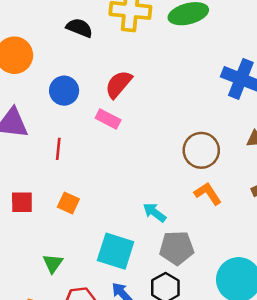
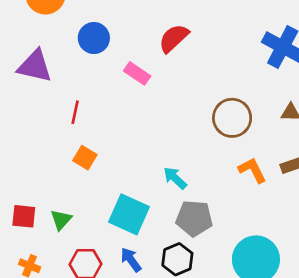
red semicircle: (119, 84) -> (174, 38), moved
red line: (58, 149) -> (75, 112), moved
orange L-shape: (208, 194) -> (252, 170), moved
red square: (22, 202) -> (24, 216), moved

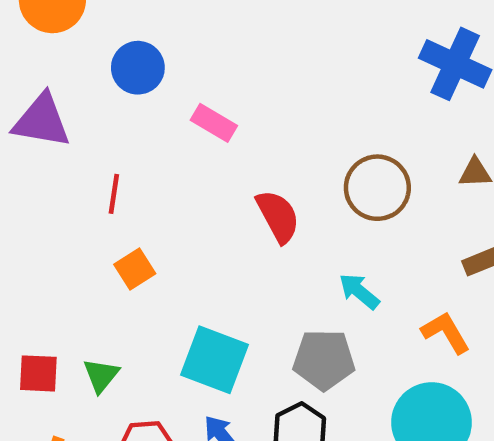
red semicircle: (174, 38) -> (278, 216), moved, turned 108
orange square: (85, 158) -> (135, 269), turned 30
orange L-shape: (252, 170) -> (446, 332), moved
cyan arrow: (175, 178) -> (359, 291), moved

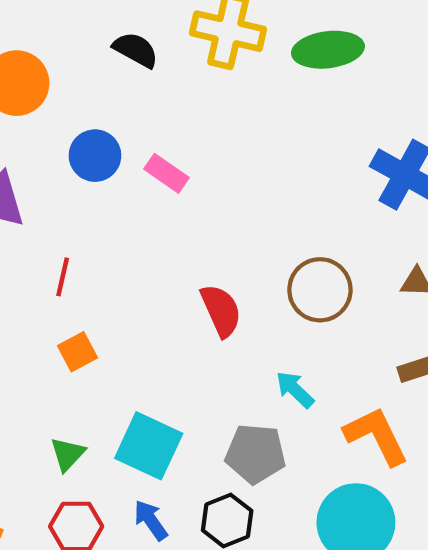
pink rectangle: (214, 123) -> (167, 173), moved
orange L-shape: (446, 332) -> (376, 436), size x1.4
green triangle: (101, 375) -> (68, 454), moved

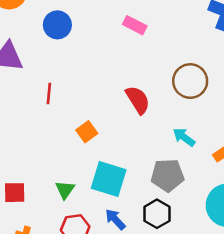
pink rectangle: (167, 173) -> (135, 25), moved
orange square: (78, 352) -> (87, 132), moved

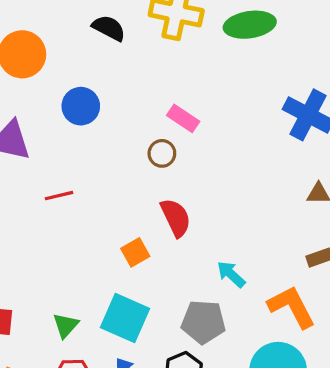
brown circle: (190, 81) -> (162, 153), moved, size x0.6
red line: (49, 93) -> (59, 196), turned 65
orange square: (87, 132) -> (135, 252), moved

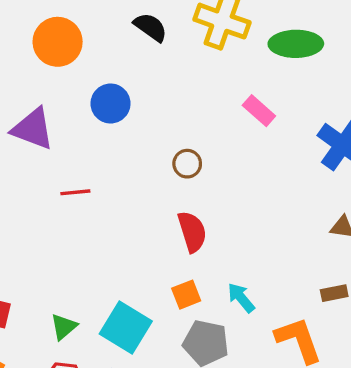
pink rectangle: (183, 118) -> (259, 111), moved
orange square: (135, 252) -> (186, 295), moved

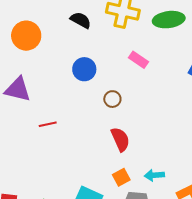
blue circle: (111, 103) -> (84, 69), moved
pink rectangle: (259, 111) -> (139, 60), moved
cyan arrow: (241, 298) -> (154, 175), turned -48

